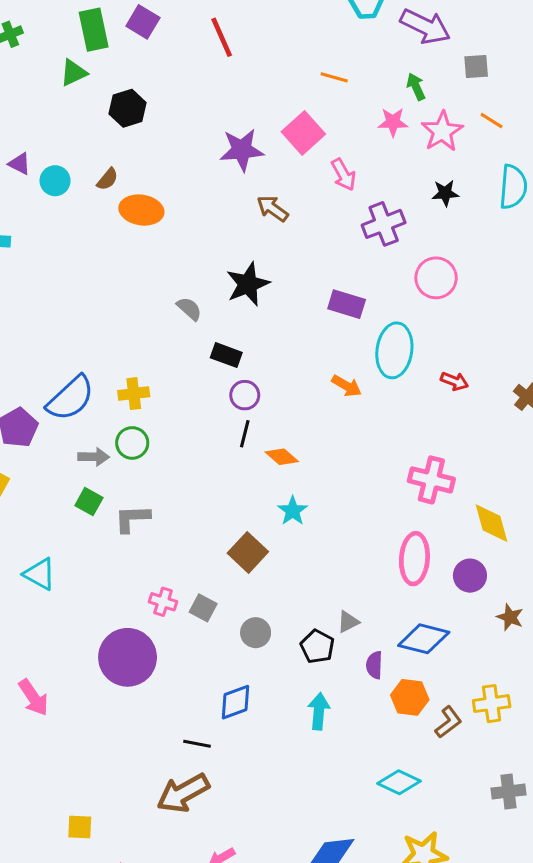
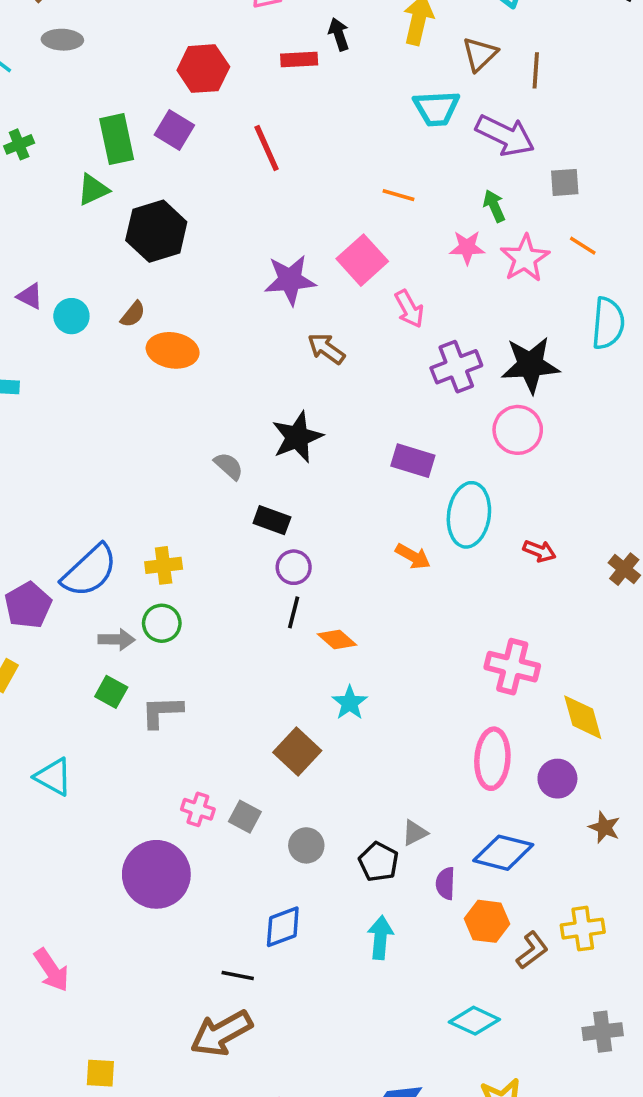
black hexagon: (128, 108) -> (156, 231), size x1.4
black star: (445, 193) -> (530, 365), moved, size x1.8
pink arrow: (33, 697) -> (52, 970), moved

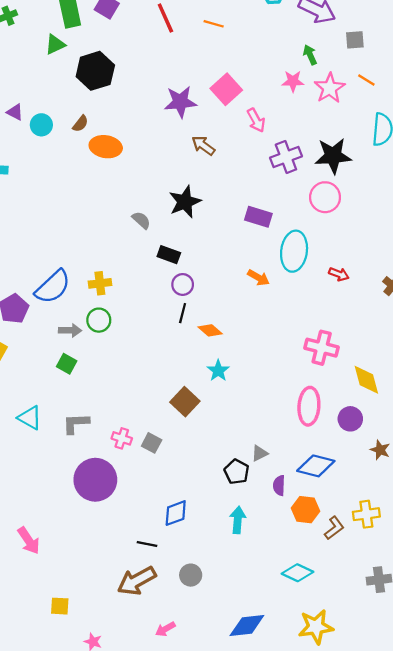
orange line: (398, 195) -> (214, 24), moved
gray L-shape: (162, 712) -> (76, 423), moved
gray circle: (306, 845) -> (191, 575), moved

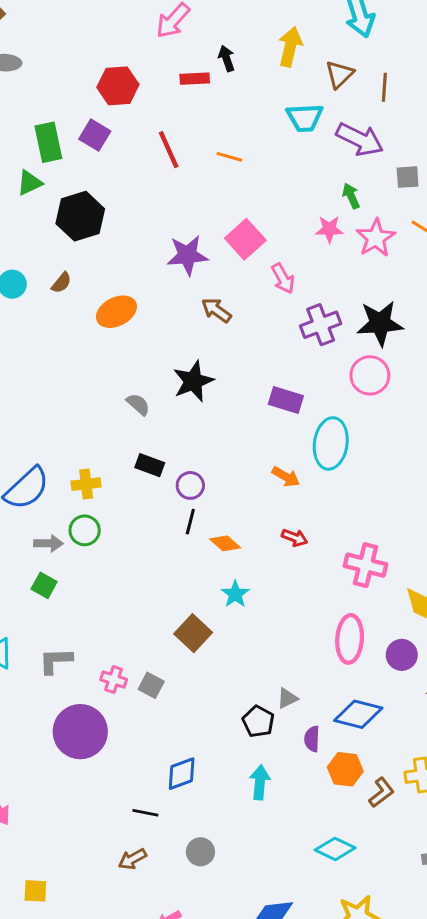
orange ellipse: (106, 147) -> (116, 312), moved, turned -36
black rectangle: (169, 255) -> (150, 465), moved
red arrow: (339, 274) -> (295, 538), moved
brown arrow: (137, 581) -> (132, 859), size x0.6

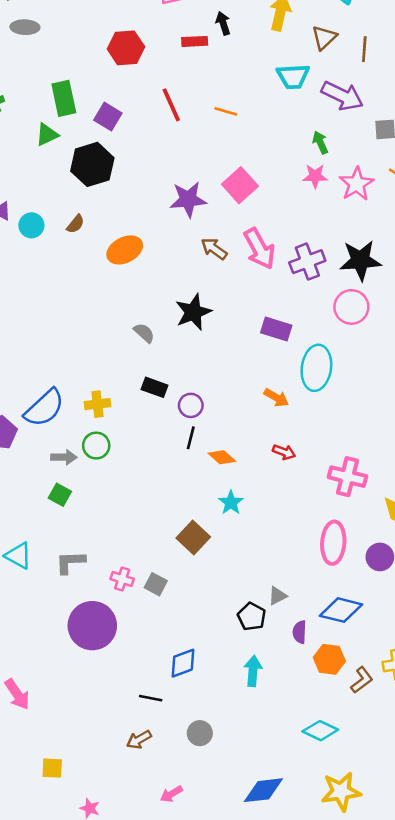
purple square: (95, 135) -> (108, 117), moved
green arrow: (351, 196) -> (320, 142), moved
pink arrow: (283, 278) -> (259, 249), moved, size x1.5

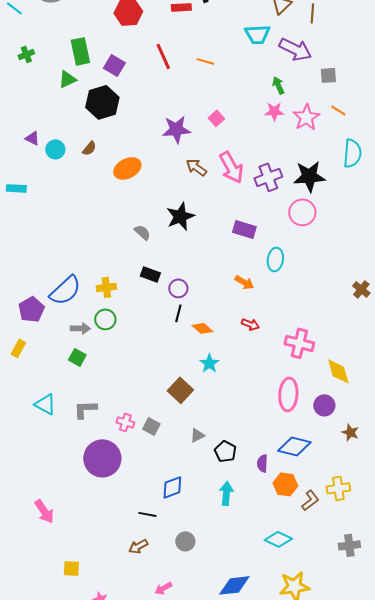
pink square: (240, 185) -> (216, 118), size x0.6
cyan ellipse: (316, 368) -> (275, 259), size x0.7
gray triangle: (278, 596) -> (197, 435), moved

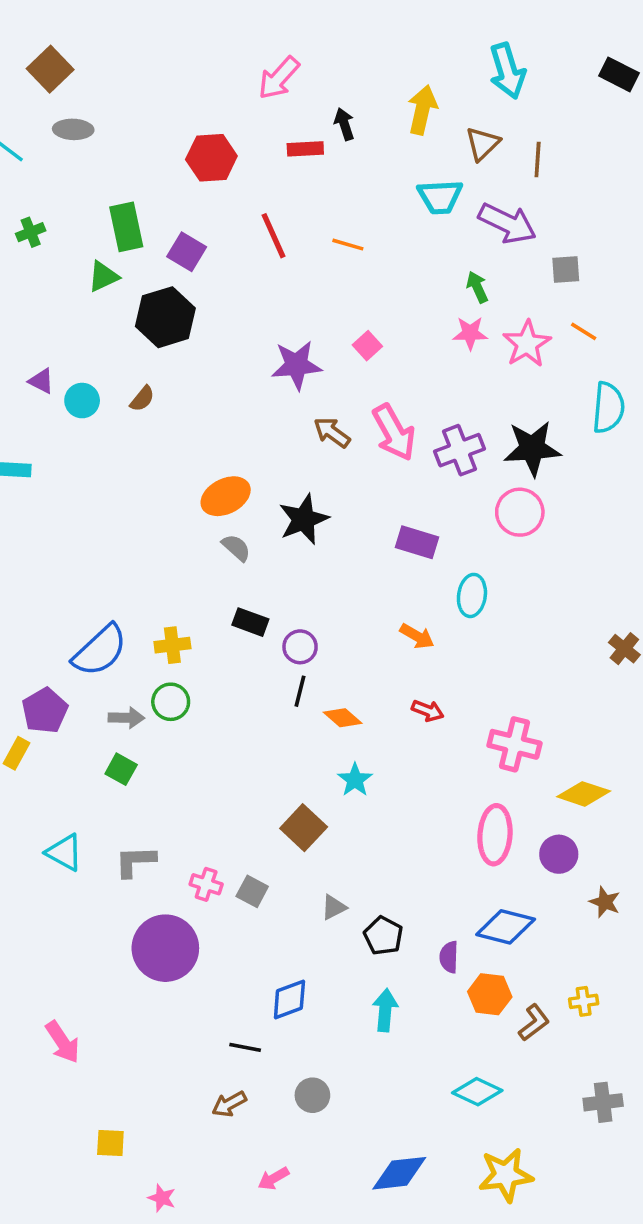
orange ellipse: (127, 168) -> (226, 496), moved
purple pentagon: (31, 309) -> (45, 711), moved
yellow diamond: (338, 371) -> (584, 794), turned -56
yellow cross: (338, 488) -> (584, 1001), size x0.7

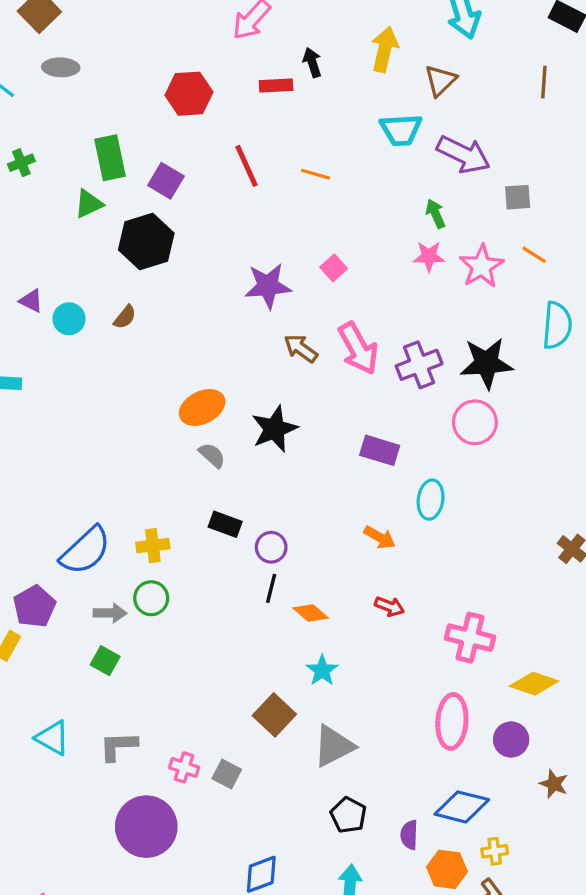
brown line: (538, 160) -> (544, 82), moved
gray triangle: (334, 907) -> (334, 746), moved, size x1.8
yellow cross: (584, 1001) -> (495, 851), moved

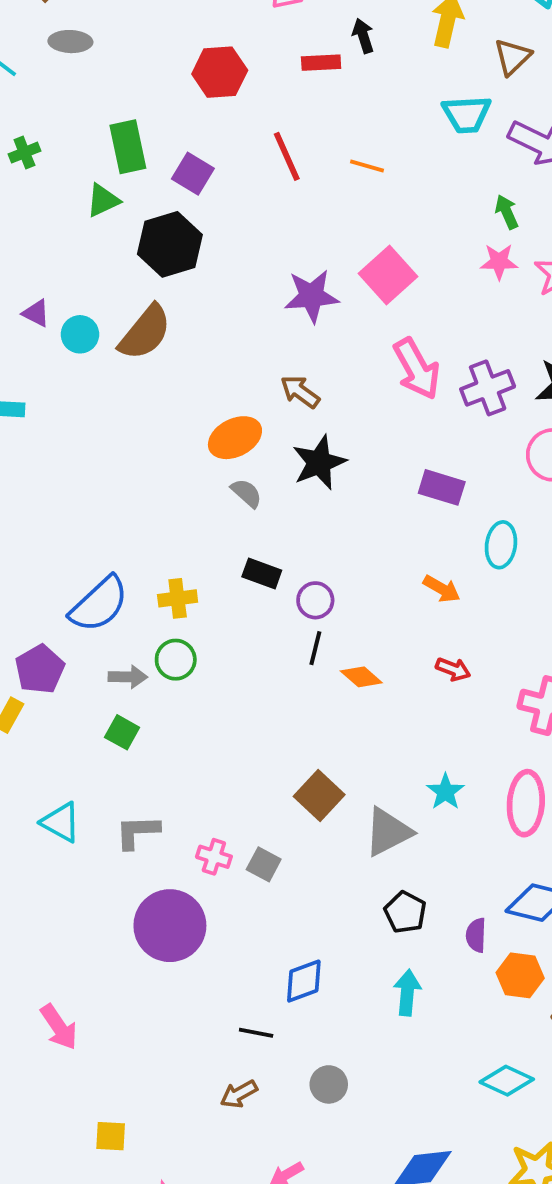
pink square: (334, 268) -> (388, 275), size x1.8
brown semicircle: (125, 317) -> (145, 332), size x2.0
brown arrow: (301, 348) -> (300, 392), moved
cyan star: (322, 670) -> (445, 792), moved

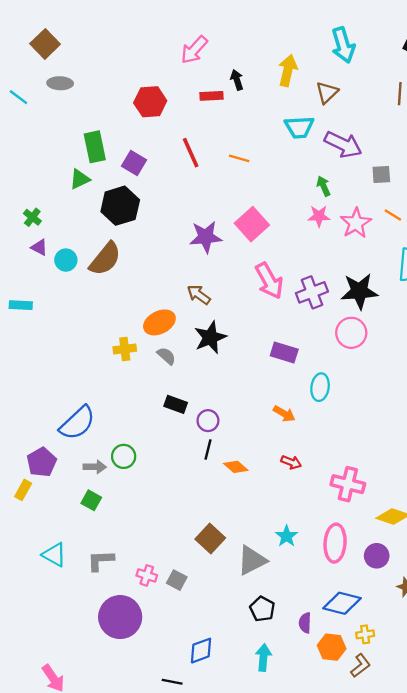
green cross: (24, 153) -> (32, 217), moved, turned -30
yellow cross: (178, 598) -> (125, 349), moved

